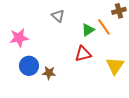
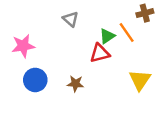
red triangle: (83, 54) -> (100, 53), moved
brown star: (49, 73) -> (75, 84), moved

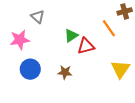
gray triangle: (71, 19) -> (38, 17), moved
green triangle: (107, 36) -> (71, 36), moved

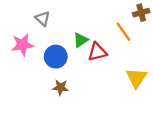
blue circle: (30, 69) -> (56, 57), moved
brown star: (65, 72) -> (60, 87), moved

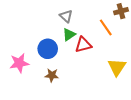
gray triangle: (43, 19) -> (66, 16), moved
pink star: (22, 45) -> (19, 63), moved

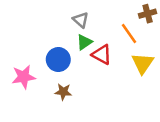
red triangle: (83, 45) -> (102, 55), turned 42
yellow triangle: (117, 67) -> (143, 63), moved

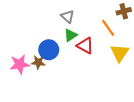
brown star: (63, 92) -> (38, 62), moved

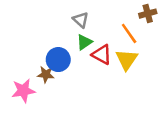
yellow triangle: (120, 53) -> (127, 60), moved
pink star: (20, 64) -> (23, 91), moved

